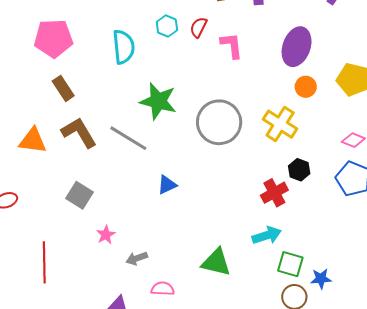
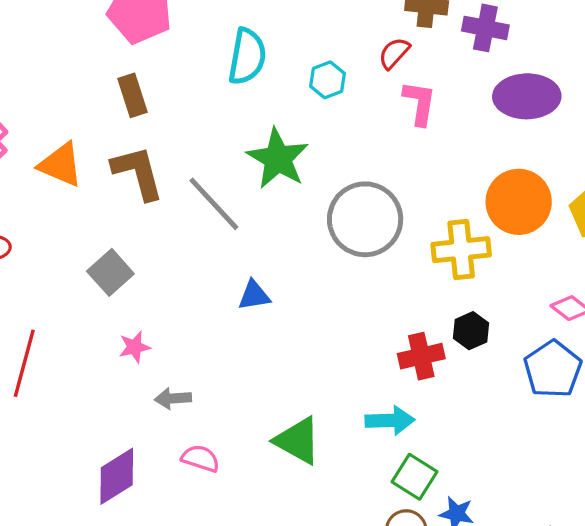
cyan hexagon: (167, 26) -> (327, 80), moved
red semicircle: (198, 27) -> (394, 53), moved
purple ellipse: (297, 47) -> (527, 96), moved, turned 54
orange circle: (306, 87) -> (519, 202), size x1.8
yellow cross: (280, 124) -> (461, 250), turned 36

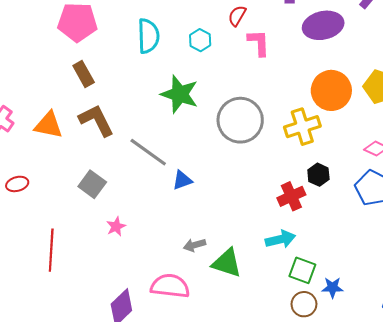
gray line: (214, 204) -> (148, 152), moved
gray arrow: (173, 398) -> (195, 245), moved
pink semicircle: (200, 458) -> (170, 286), size x1.6

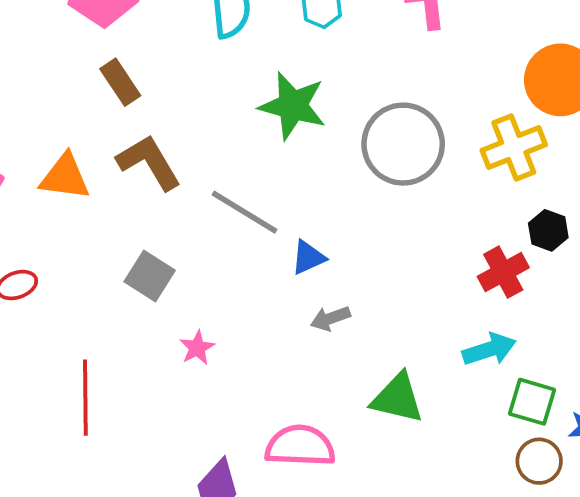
gray arrow: (195, 245) -> (330, 318), moved

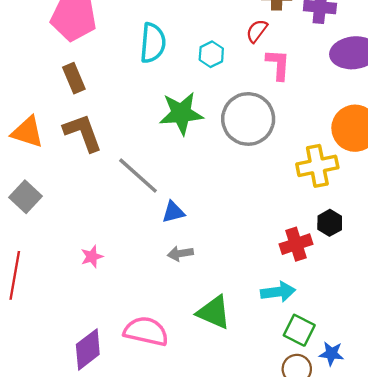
green star: (293, 106) -> (181, 113), turned -30
gray circle: (403, 144) -> (248, 119), moved
gray square: (150, 276) -> (25, 197), moved

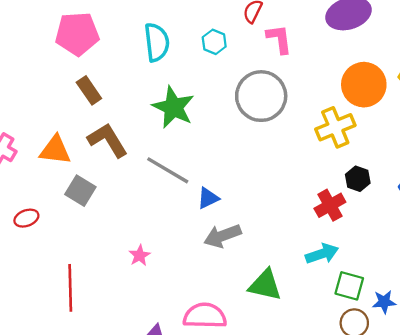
green star: (181, 113) -> (173, 107), moved, turned -30
gray square: (25, 197) -> (80, 191), moved
gray arrow: (180, 253) -> (222, 236), size x1.5

